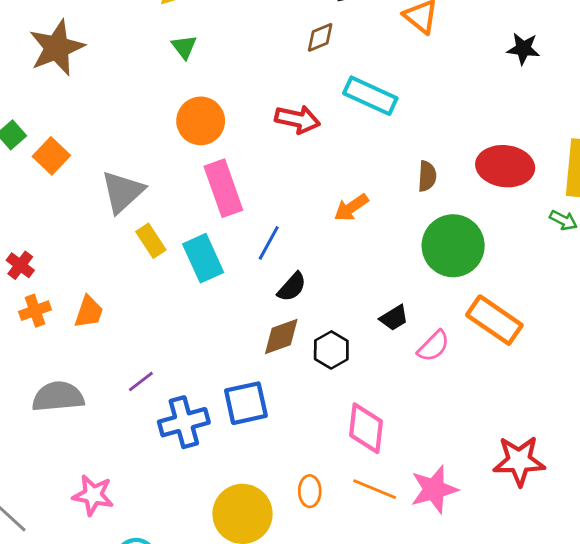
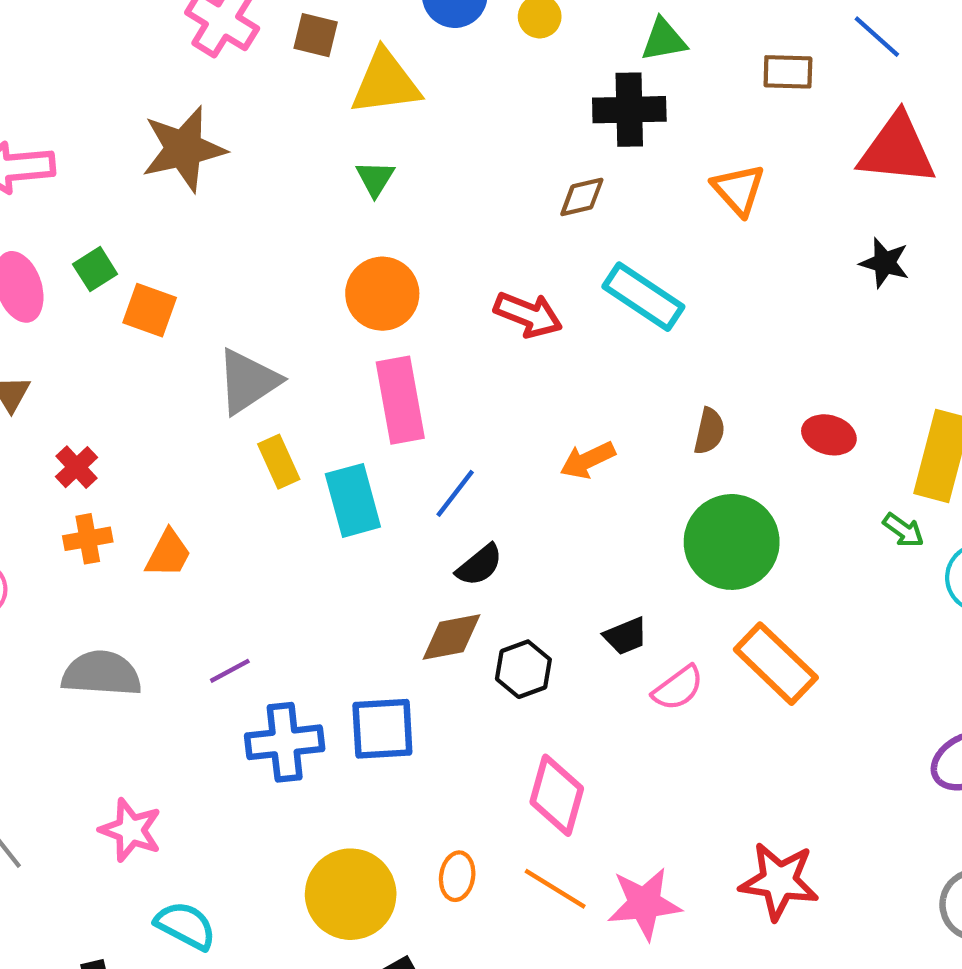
orange square: (51, 156) -> (150, 310), turned -33
red ellipse: (505, 166) -> (829, 435), size x0.6

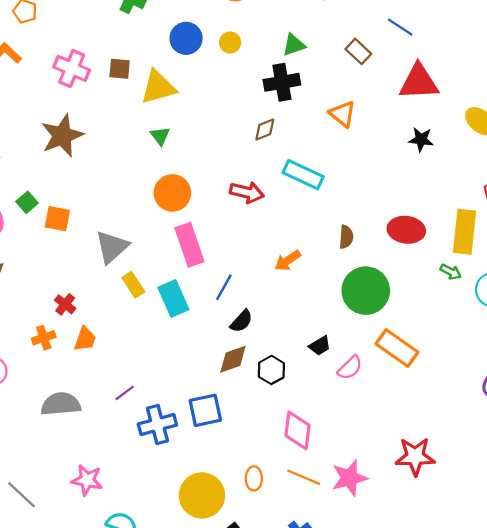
brown rectangle: (788, 72) -> (358, 51), turned 50
red ellipse: (829, 435) -> (406, 230), size x1.4
red cross: (76, 467) -> (65, 304), moved

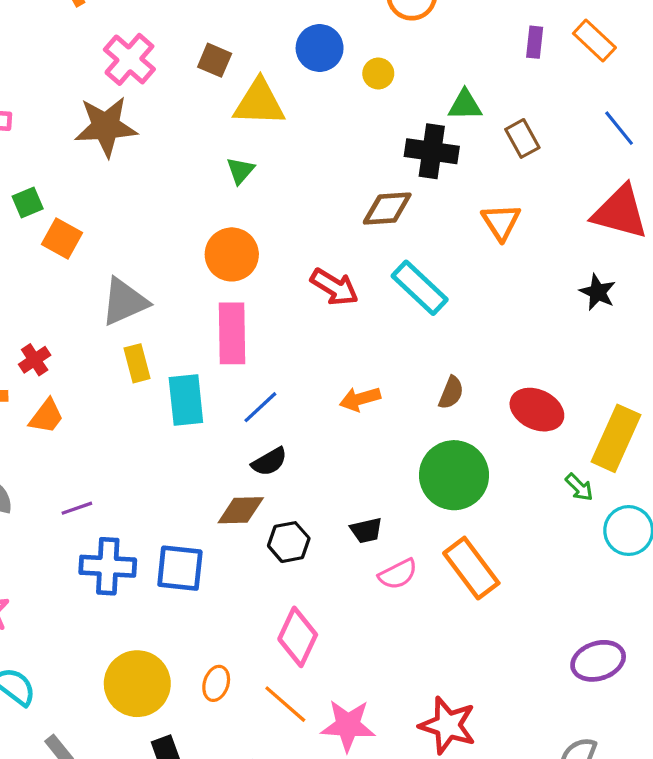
brown rectangle: (358, 51) -> (522, 138), moved
pink cross: (72, 68) -> (129, 59), moved
brown diamond: (265, 129) -> (387, 209), size x1.4

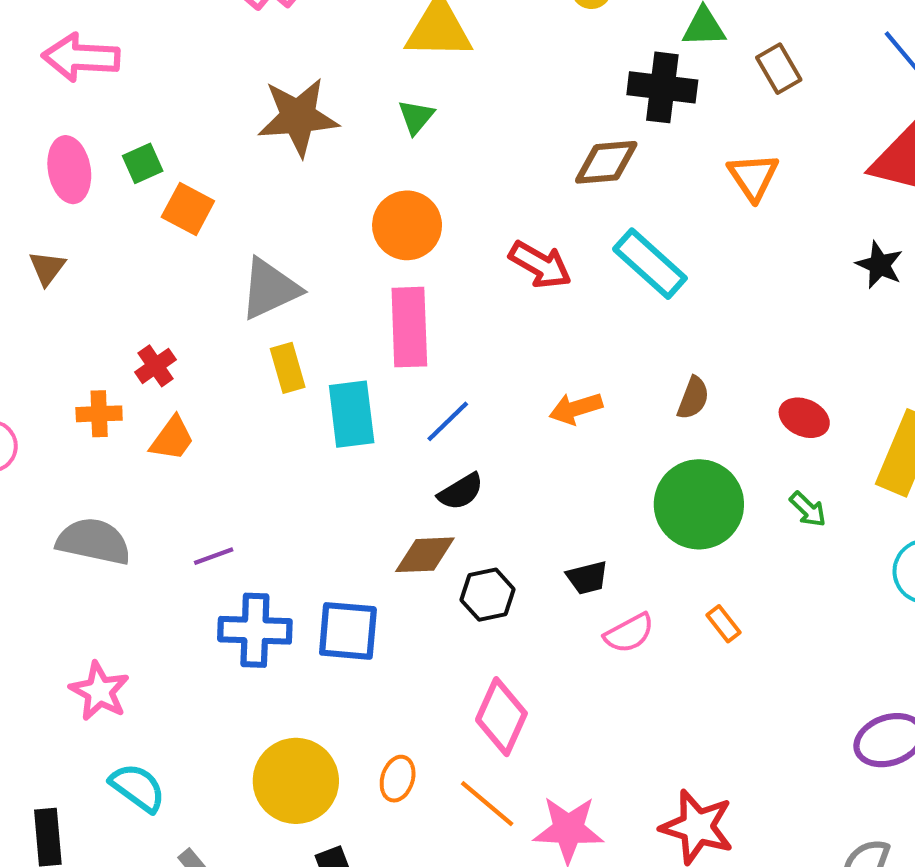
brown star: (106, 126) -> (298, 117), moved
red ellipse: (537, 410) -> (804, 418), size x0.7
green arrow: (579, 487) -> (808, 509), moved
orange rectangle: (471, 568) -> (724, 624), size x0.5

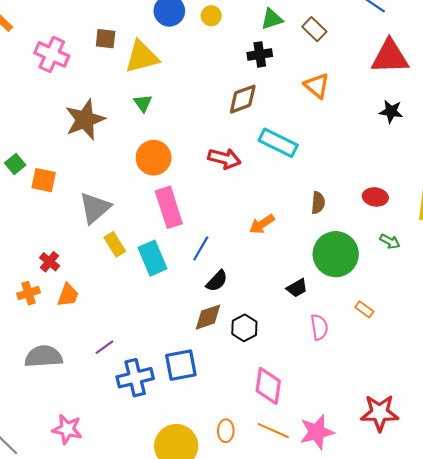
black cross: (662, 87) -> (260, 54), size x0.7
black trapezoid: (587, 578) -> (297, 288), moved
pink semicircle: (629, 633) -> (319, 327), turned -55

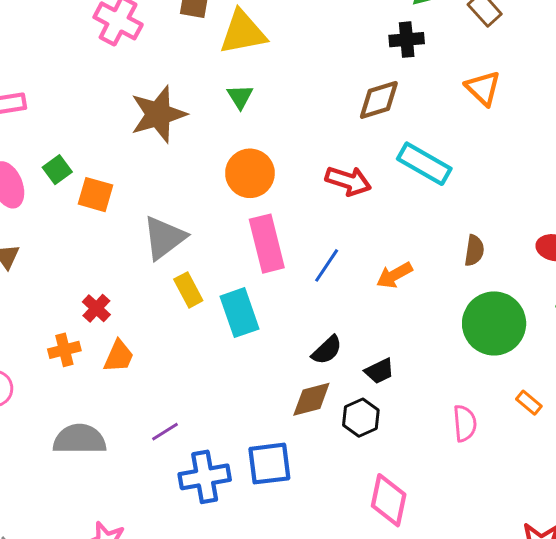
blue line: (201, 248) -> (327, 265), moved
black trapezoid: (297, 288) -> (379, 371), moved

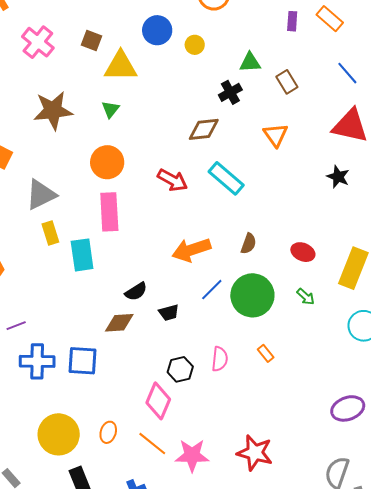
black cross: (407, 40) -> (230, 92), turned -35
blue line: (327, 265) -> (212, 290), moved
orange arrow: (394, 275) -> (191, 250), size x1.5
black hexagon: (361, 418) -> (180, 369), moved

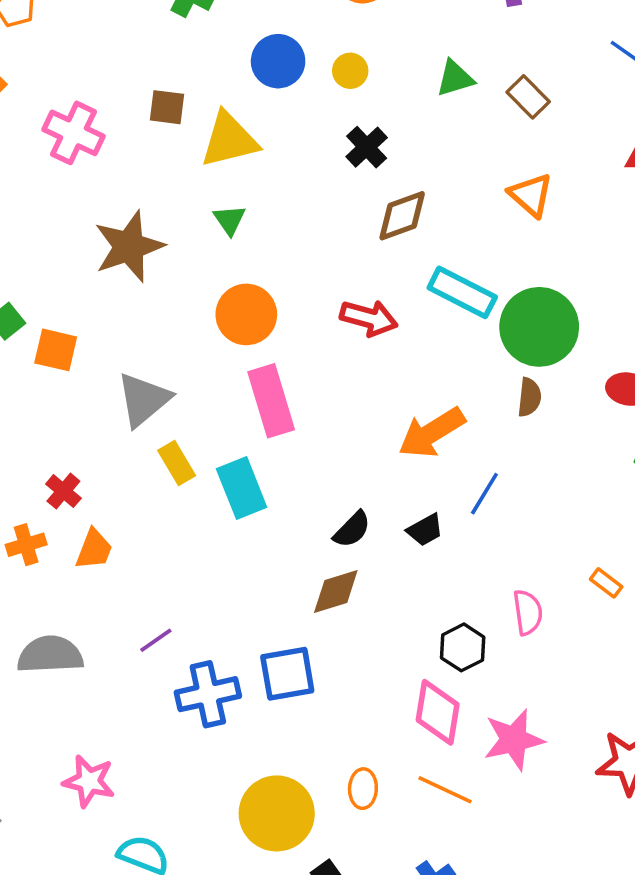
black cross: (230, 92) -> (367, 147), moved
green circle: (252, 295) -> (539, 327), moved
black trapezoid: (169, 313) -> (425, 530), moved
pink star: (192, 455) -> (514, 740), moved

